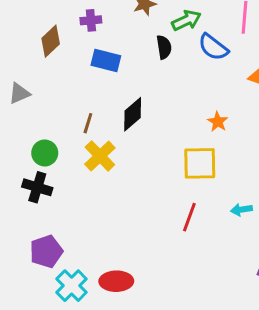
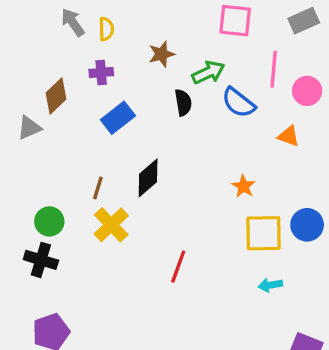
blue rectangle: (106, 61) -> (118, 118), turned -52
gray triangle: (19, 93) -> (29, 128), moved
yellow square: (200, 163) -> (264, 233), moved
red line: (189, 217) -> (178, 267), moved

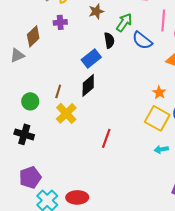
green arrow: (208, 72) -> (124, 22), turned -30
blue rectangle: (118, 118) -> (91, 58), moved
orange star: (243, 186) -> (159, 92), moved
green circle: (49, 221) -> (30, 101), moved
yellow square: (264, 233) -> (157, 118), turned 30

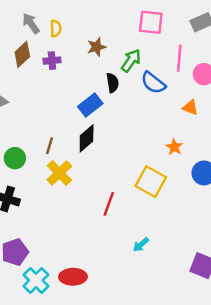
brown diamond: (33, 36) -> (22, 54), moved
yellow square: (157, 118) -> (151, 182), moved
cyan arrow: (161, 149) -> (141, 245), moved, turned -32

